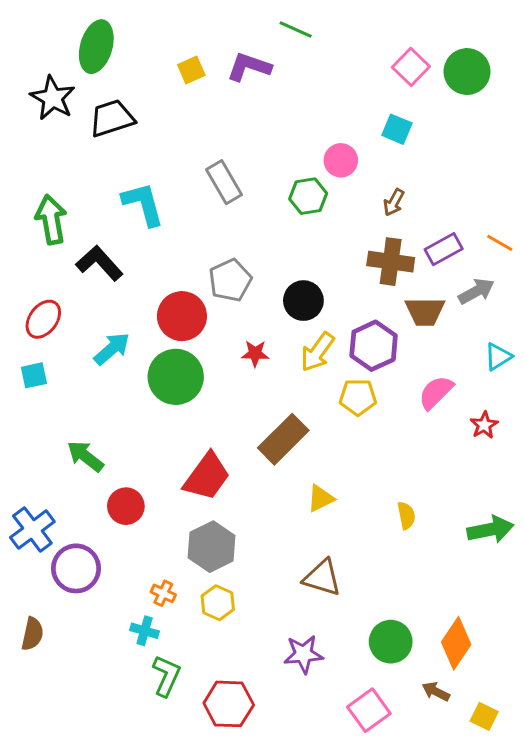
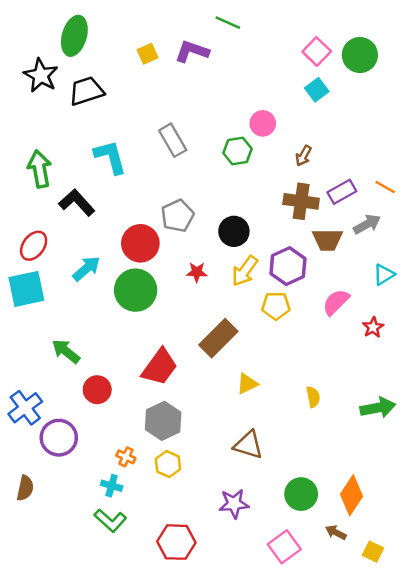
cyan square: (397, 129) -> (317, 90), moved, turned 30
cyan square: (34, 375) -> (26, 289), size x1.8
green L-shape: (166, 676) -> (110, 520), moved, turned 108

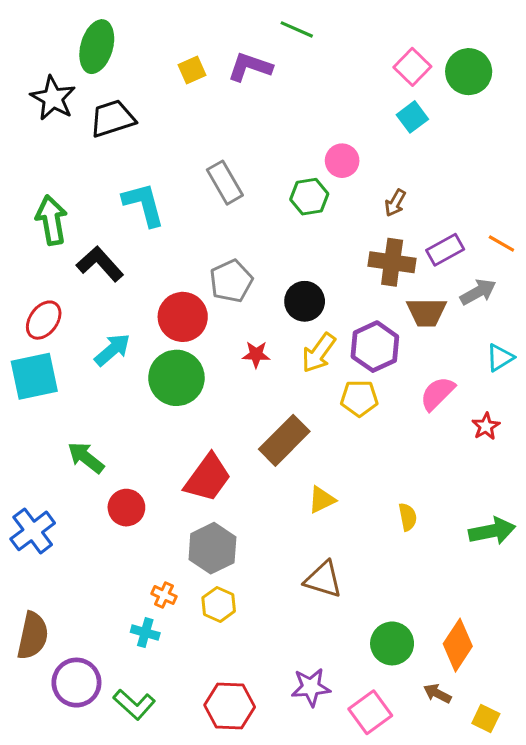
purple circle: (59, 438) -> (76, 683), moved
brown semicircle: (25, 488) -> (33, 636), size x1.4
purple star: (234, 504) -> (311, 687), moved
green L-shape: (110, 520) -> (134, 704), moved

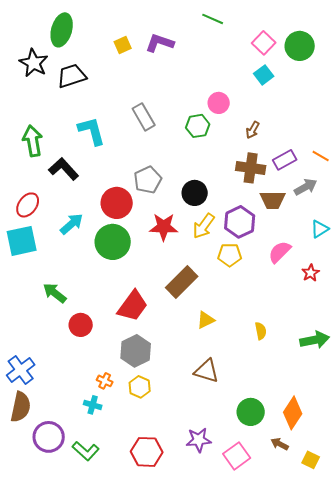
green line: (297, 29) -> (213, 19), moved
red star: (256, 354) -> (164, 227), size x1.6
blue cross: (33, 531) -> (21, 370), moved

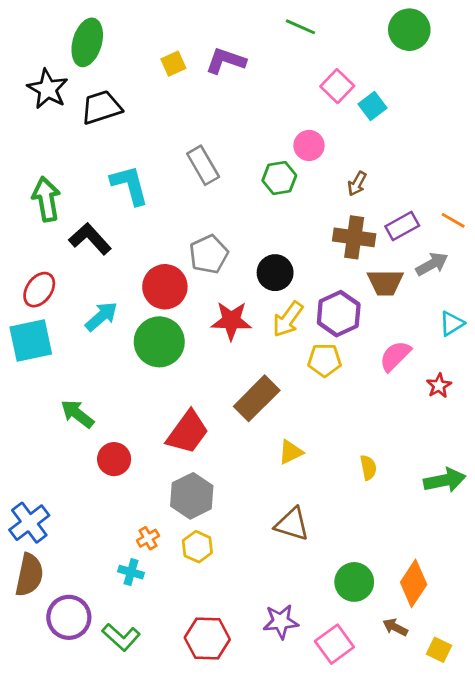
pink square: (264, 43) -> (337, 86), moved
green circle: (300, 46) -> (409, 30), moved
orange cross: (105, 381) -> (148, 538), turned 35

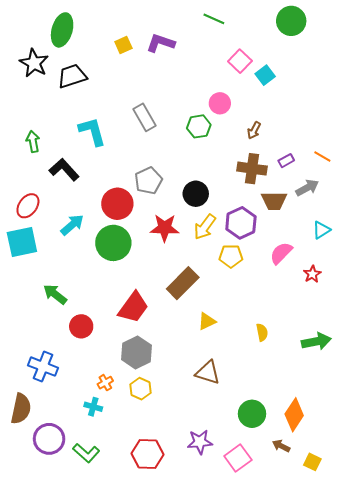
green arrow: (46, 199) -> (33, 141), size x0.7
purple rectangle: (402, 226) -> (286, 161), size x0.7
blue cross: (29, 523) -> (43, 367), moved, turned -32

